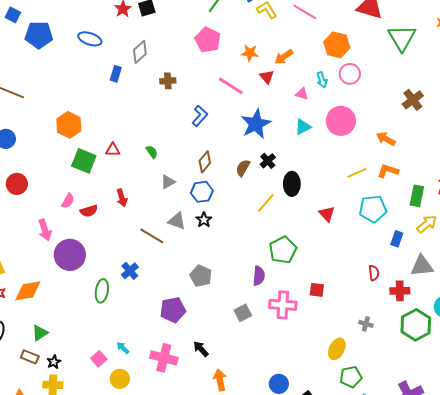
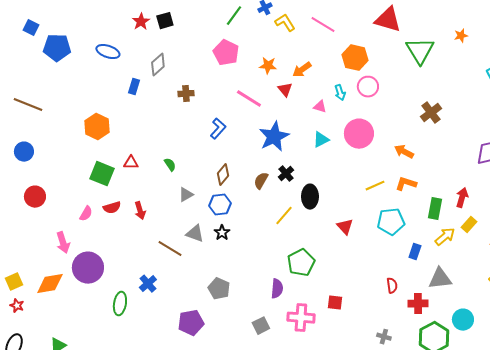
orange hexagon: (69, 125) -> (97, 127), moved
red semicircle: (89, 211) -> (112, 208), moved
orange diamond: (28, 291) -> (50, 284), moved

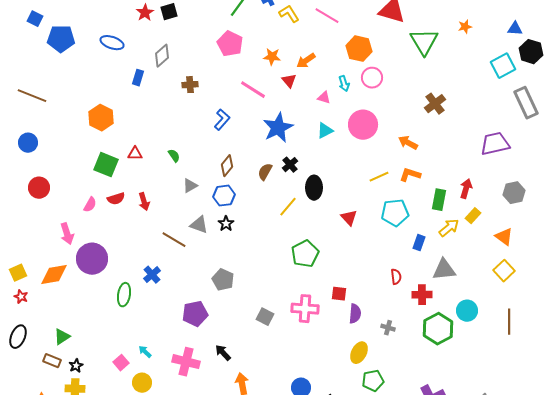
purple semicircle: (277, 289) -> (355, 314), moved
gray square: (261, 326) -> (265, 317), turned -36

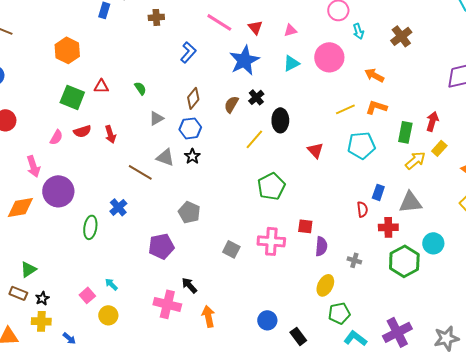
red triangle: (289, 81) -> (255, 27), moved
cyan arrow: (344, 84) -> (358, 31), moved
pink triangle: (324, 98) -> (290, 30), turned -32
blue rectangle: (419, 243) -> (378, 192), moved
pink cross: (186, 362) -> (167, 304), moved

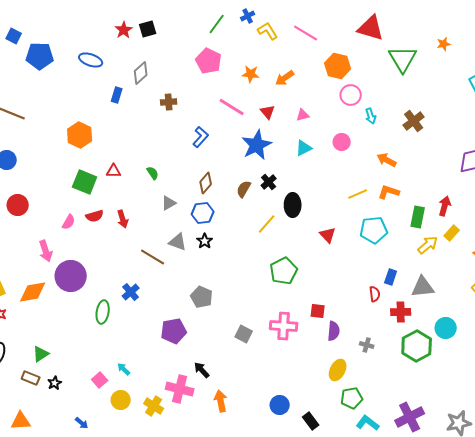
pink circle: (329, 57) -> (342, 142), size x0.6
yellow cross: (41, 321) -> (154, 406), moved, turned 30

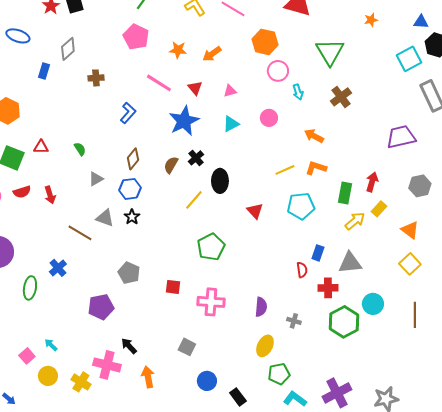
green triangle: (403, 59) -> (330, 52), moved
red square: (318, 311) -> (173, 287), moved
gray square: (244, 334) -> (187, 347), moved

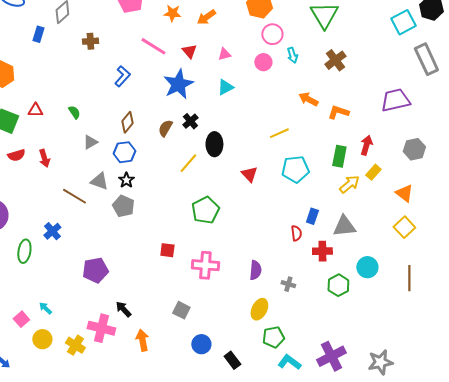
pink circle: (269, 118) -> (263, 62), moved
orange L-shape: (316, 168) -> (338, 112), moved
gray pentagon: (129, 273) -> (123, 206), moved
green hexagon: (344, 322) -> (338, 285), size x0.7

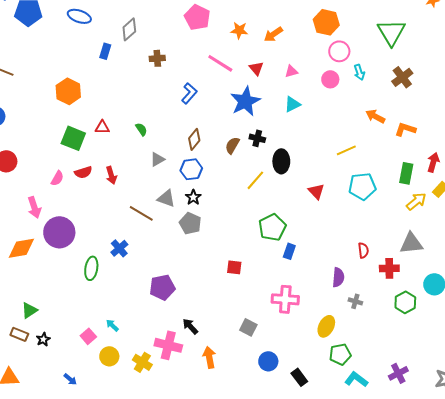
black cross: (190, 121) -> (257, 138), turned -35
blue rectangle: (312, 216) -> (289, 251), moved
pink cross: (205, 265) -> (285, 299), moved
purple semicircle: (255, 270) -> (338, 277), moved
purple cross: (331, 356) -> (398, 373), size x0.7

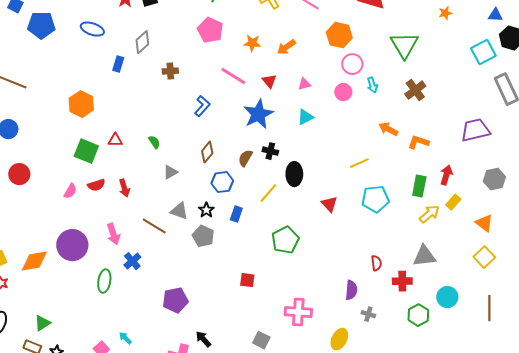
blue hexagon: (191, 169) -> (222, 182), moved
pink arrow: (34, 207) -> (113, 234), moved
blue rectangle: (289, 251) -> (236, 214), moved

